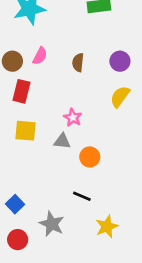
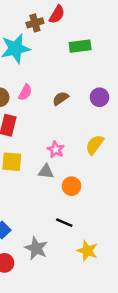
brown semicircle: (78, 62) -> (61, 98), turned 49
yellow semicircle: (120, 97) -> (95, 145), moved
yellow star: (107, 226) -> (87, 251), turned -30

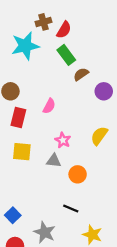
red semicircle: (57, 14) -> (64, 30), moved
green rectangle: (80, 46) -> (66, 55), moved, turned 60
pink semicircle: (25, 92) -> (49, 106), moved
brown semicircle: (61, 98) -> (81, 74), moved

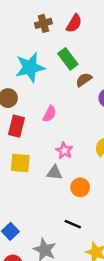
red semicircle: (64, 30) -> (74, 23), moved
cyan star: (25, 46) -> (30, 67), moved

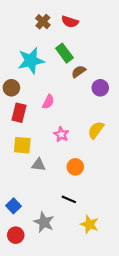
brown cross: (43, 23) -> (43, 22), turned -32
red semicircle: (74, 23) -> (70, 22), turned 77
gray triangle: (54, 173) -> (38, 165), moved

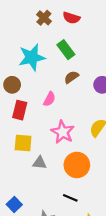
brown semicircle: (79, 72) -> (71, 77), moved
pink star: (61, 134) -> (63, 132), size x1.5
orange circle: (75, 167) -> (77, 165), size x1.5

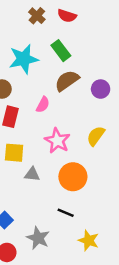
brown semicircle: (71, 77) -> (67, 81), size x1.5

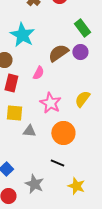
green rectangle: (61, 51) -> (82, 28), moved
cyan star: (24, 59) -> (22, 35), turned -30
purple circle: (101, 89) -> (80, 52), moved

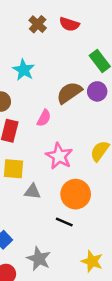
cyan star: (22, 35) -> (24, 70), size x0.7
black line: (57, 163) -> (64, 222), moved

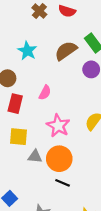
brown semicircle: (69, 93) -> (66, 51), moved
orange circle: (76, 194) -> (59, 159), moved

